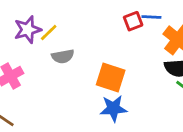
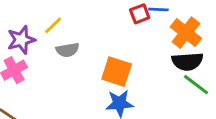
purple star: (28, 30) -> (21, 40), moved

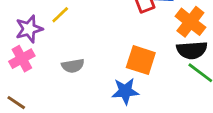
gray semicircle: (67, 50) -> (73, 66), moved
orange square: (117, 72) -> (141, 60), moved

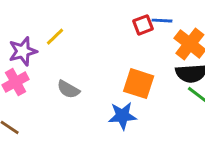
gray semicircle: (73, 66) -> (68, 89), turned 40

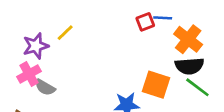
orange square: (139, 84) -> (156, 85), moved
gray semicircle: (68, 89) -> (45, 87), moved

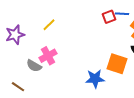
purple star: (36, 46) -> (15, 35), moved
pink cross: (29, 74) -> (48, 56), moved

